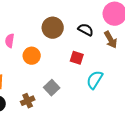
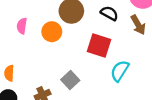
orange circle: (32, 56) -> (52, 32), moved
red square: (77, 58) -> (99, 46), size x1.5

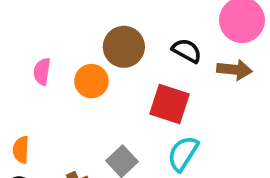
brown arrow: (138, 25) -> (234, 70), turned -54
cyan semicircle: (120, 71) -> (183, 154), moved

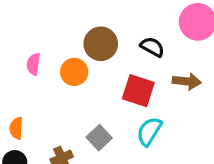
brown arrow: (234, 70) -> (187, 81), moved

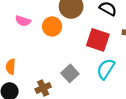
pink semicircle: (34, 64) -> (23, 21), turned -80

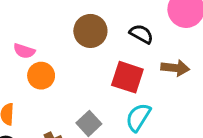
orange circle: (52, 26) -> (41, 76), moved

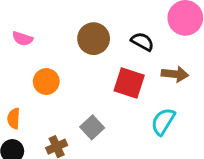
pink semicircle: (24, 51) -> (23, 39), moved
cyan semicircle: (138, 117) -> (163, 121), moved

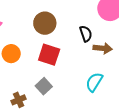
black semicircle: (142, 42) -> (86, 34), moved, turned 42
red square: (129, 83) -> (49, 55), moved

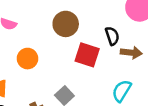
red square: (49, 55) -> (87, 55), moved

